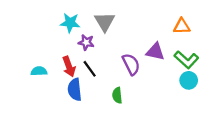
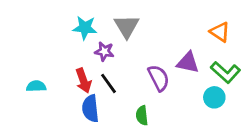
orange triangle: (182, 26) -> (220, 32), turned 36
cyan semicircle: (39, 71) -> (36, 86), moved
cyan circle: (189, 80) -> (214, 97), moved

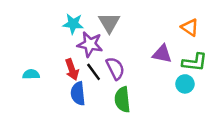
purple star: (104, 51) -> (90, 44), size x1.5
green L-shape: (225, 72) -> (195, 62), turned -35
purple semicircle: (159, 78) -> (115, 68), moved
green semicircle: (142, 115) -> (122, 100), size x1.5

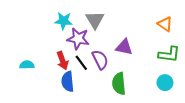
purple triangle: (162, 54) -> (124, 47), moved
cyan circle: (185, 84) -> (165, 83), moved
green semicircle: (122, 100) -> (119, 84), moved

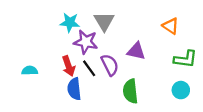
orange triangle: (165, 24) -> (171, 26), moved

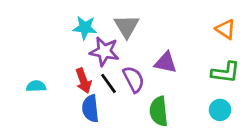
orange triangle: (171, 26) -> (226, 29), moved

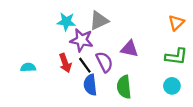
gray triangle: (127, 26) -> (99, 21), turned 36
orange triangle: (226, 29) -> (176, 23), turned 42
blue semicircle: (90, 109) -> (90, 85), moved

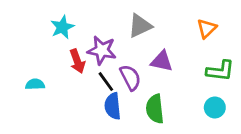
gray triangle: (99, 21) -> (140, 26), moved
cyan star: (66, 22) -> (62, 27), moved, turned -30
orange triangle: (176, 23) -> (207, 28), moved
red arrow: (65, 63) -> (77, 61), moved

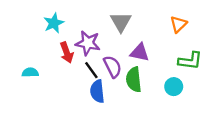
gray triangle: (140, 26) -> (121, 22), turned -35
cyan circle: (215, 107) -> (174, 87), moved
green semicircle: (155, 109) -> (134, 80), moved

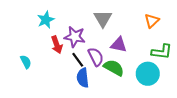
cyan semicircle: (30, 72) -> (26, 62), turned 64
green semicircle: (134, 80) -> (114, 68), turned 125
cyan circle: (174, 87) -> (148, 74), size x1.5

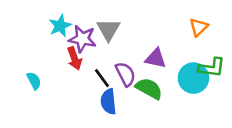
gray triangle: (103, 19) -> (108, 30), moved
purple star: (75, 37) -> (82, 39), moved
cyan circle: (148, 74) -> (193, 78), moved

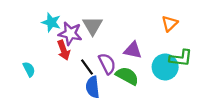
cyan star: (60, 26) -> (51, 22), turned -30

